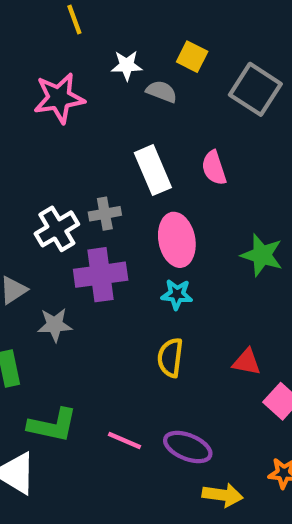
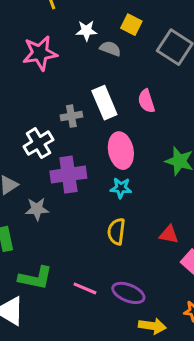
gray cross: (105, 214) -> (71, 116), moved

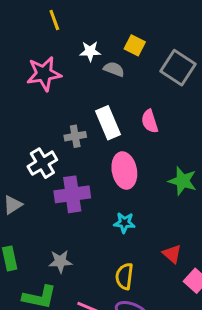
cyan star: (121, 188) -> (124, 223), moved
gray star: (37, 209) -> (60, 261), moved
yellow semicircle: (116, 231) -> (124, 276), moved
red triangle: (169, 234) -> (172, 254), turned 30

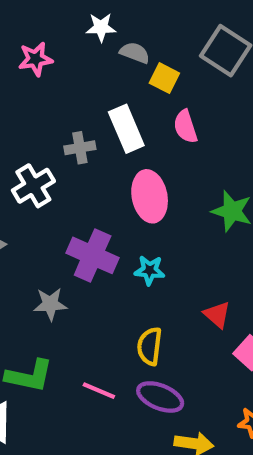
yellow square: (135, 45) -> (164, 78), moved
pink star: (44, 74) -> (36, 59), size x0.7
purple cross: (72, 194) -> (93, 255), moved, turned 32
gray star: (60, 261) -> (50, 304), moved

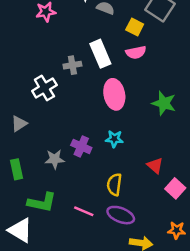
yellow square: (164, 78) -> (135, 27), moved
pink semicircle: (185, 127) -> (136, 52), turned -84
purple cross: (93, 255) -> (81, 146), moved, size x0.7

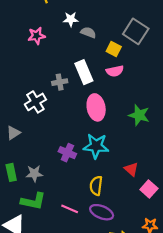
cyan star: (114, 139) -> (96, 146), size x1.6
gray star: (55, 159) -> (34, 174), moved

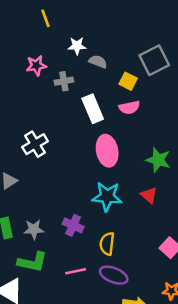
gray square: (136, 31) -> (154, 60), turned 30
gray cross: (60, 82) -> (64, 81), moved
purple cross: (67, 153) -> (73, 225), moved
red triangle: (131, 169) -> (149, 195), moved
pink line: (70, 209) -> (76, 271), turned -35

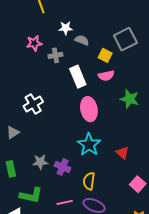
green star: (158, 160) -> (130, 99), moved
red triangle: (149, 195) -> (122, 153), moved
cyan star: (107, 197) -> (89, 145), turned 30
gray star: (34, 229) -> (40, 162), moved

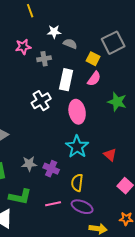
pink semicircle: (106, 76) -> (94, 79), turned -42
white rectangle: (78, 77) -> (66, 80), turned 35
white cross: (33, 104) -> (41, 101), moved

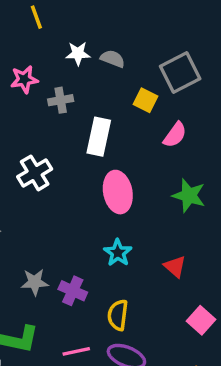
gray semicircle: (70, 44) -> (113, 59), moved
pink semicircle: (94, 79) -> (175, 135), moved
white cross: (41, 101) -> (35, 173), moved
green star: (117, 102) -> (189, 195), moved
cyan star: (77, 147) -> (118, 253), size x0.7

